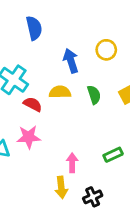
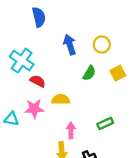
yellow circle: (106, 50) -> (102, 45), moved
yellow semicircle: (60, 92) -> (61, 99), moved
green semicircle: (94, 95) -> (89, 73), turned 49

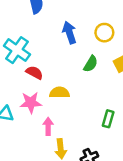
green rectangle: (105, 123) -> (108, 119), turned -49
pink arrow: (71, 130) -> (48, 126), moved

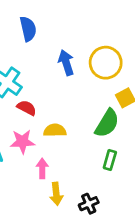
yellow circle: (104, 33) -> (106, 63), size x1.5
green semicircle: (91, 64) -> (107, 123), moved, size x1.5

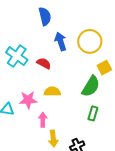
blue semicircle: (28, 29) -> (45, 16), moved
red semicircle: (27, 108) -> (44, 63), moved

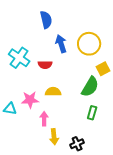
red semicircle: (44, 63) -> (45, 65), turned 152

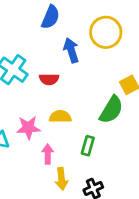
blue semicircle: (46, 20) -> (50, 17), turned 36
yellow circle: (89, 44) -> (106, 32), moved
green rectangle: (92, 113) -> (88, 146), moved

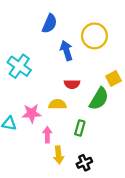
red semicircle: (49, 79) -> (72, 84), moved

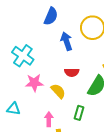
yellow semicircle: (57, 104) -> (58, 91), turned 49
pink star: (32, 113) -> (34, 83), moved

